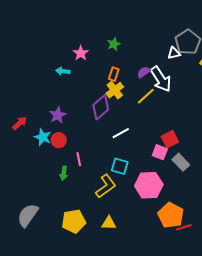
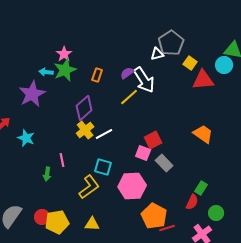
green star: (114, 44) -> (65, 70), moved, size x1.6
yellow cross: (115, 90) -> (85, 130), moved
purple star: (58, 115) -> (32, 94), moved, size x1.5
red circle: (59, 140) -> (42, 217), moved

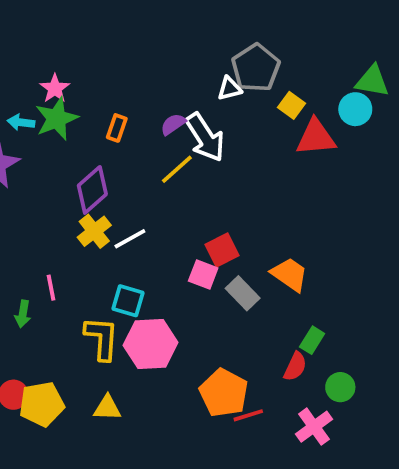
orange trapezoid: (203, 134) -> (290, 274), moved
pink hexagon: (132, 186) -> (151, 344), moved
yellow L-shape: (89, 187) -> (102, 338), turned -50

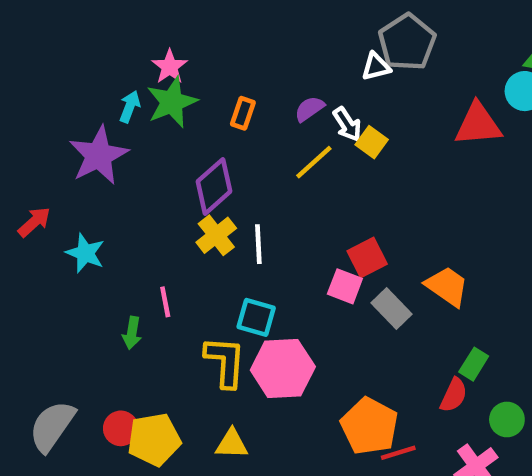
yellow square: (291, 105) -> (372, 142), moved
cyan arrow: (21, 122) -> (130, 107), turned 104
white arrow: (205, 137) -> (347, 124), size x0.6
white line: (130, 239) -> (258, 244), turned -64

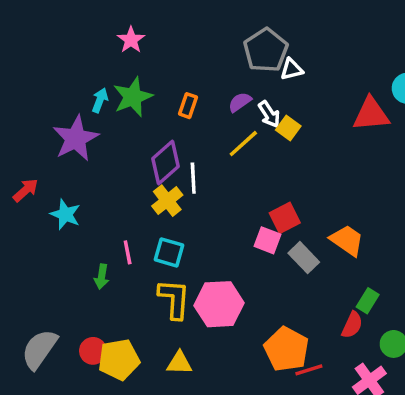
gray pentagon: (407, 42) -> (266, 50), moved
pink star: (170, 67) -> (131, 40), moved
white line: (258, 244) -> (193, 178), moved
cyan square: (256, 317) -> (169, 252), moved

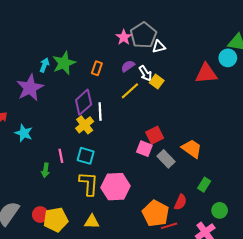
pink star: (131, 40) -> (124, 37), moved
red semicircle: (352, 325) -> (180, 202), moved

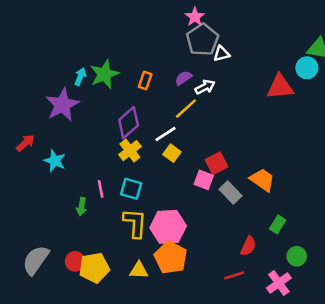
pink star: (124, 37) -> (195, 17), moved
white arrow: (145, 73) -> (205, 87), turned -84
yellow square: (157, 82) -> (172, 153), moved
white line: (100, 111) -> (166, 134), moved, turned 60
orange pentagon: (156, 213) -> (171, 258), moved

